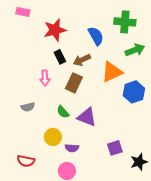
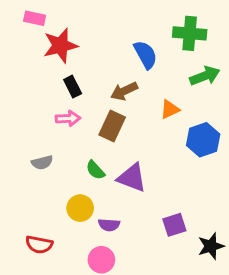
red star: (55, 30) -> (60, 46), moved
black rectangle: (60, 57) -> (73, 87), moved
orange triangle: (112, 72) -> (170, 109), size x0.6
pink arrow: (45, 78) -> (68, 118), turned -91

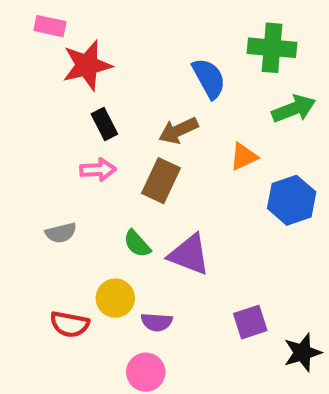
red semicircle: (39, 245) -> (70, 324), moved

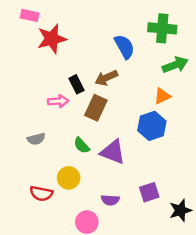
black rectangle: (104, 124) -> (76, 84), moved
orange triangle: (244, 157) -> (162, 96), moved
blue hexagon: (292, 200) -> (152, 126), moved
purple semicircle: (157, 322) -> (110, 200), moved

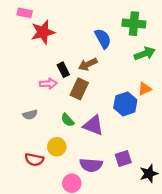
orange triangle: (162, 96) -> (145, 89), moved
purple semicircle: (110, 200) -> (91, 165), size x1.5

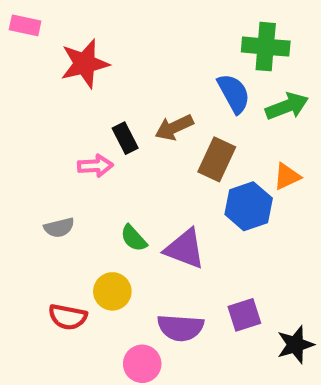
pink rectangle: (25, 13) -> (25, 25), moved
blue semicircle: (103, 39) -> (234, 93), moved
brown rectangle: (79, 89) -> (217, 159), moved

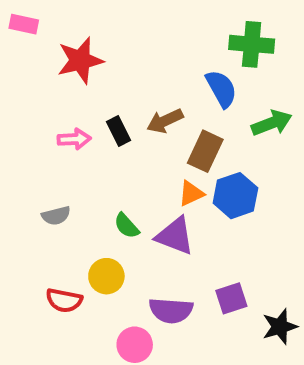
green arrow: (287, 106) -> (272, 123), moved
pink arrow: (95, 166) -> (74, 139), moved
orange triangle: (287, 176) -> (191, 194), moved

